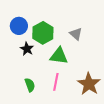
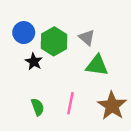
gray triangle: (76, 34) -> (87, 38), moved
green triangle: (59, 56) -> (97, 65), moved

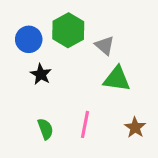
green hexagon: (54, 41) -> (68, 30), moved
brown star: (112, 106) -> (135, 127), size x0.6

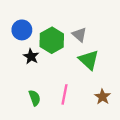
green hexagon: (68, 30) -> (52, 40), moved
green triangle: (117, 79) -> (89, 60), turned 35

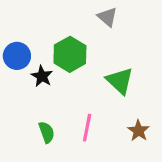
blue circle: (22, 30) -> (17, 56), moved
gray triangle: (79, 35) -> (107, 17), moved

